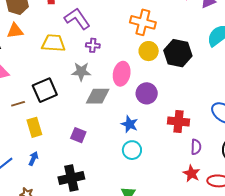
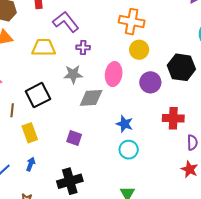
black hexagon: (178, 53) -> (181, 67), moved
purple circle: (147, 93) -> (150, 82), moved
brown line: (18, 104) -> (12, 110), turned -64

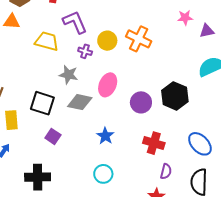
yellow circle: (139, 50) -> (107, 41), moved
black square: (38, 95) -> (42, 103), moved, turned 30
cyan circle: (129, 150) -> (103, 174), moved

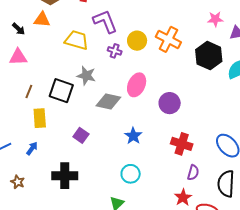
gray star: (68, 75) -> (86, 76), moved
black hexagon: (175, 96) -> (209, 56), moved
black square: (42, 103) -> (61, 91), moved

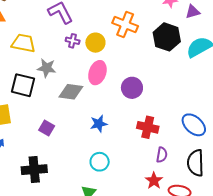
yellow trapezoid: (77, 40) -> (23, 43), moved
yellow circle: (137, 41) -> (95, 43), moved
blue star: (133, 136) -> (99, 124), turned 30

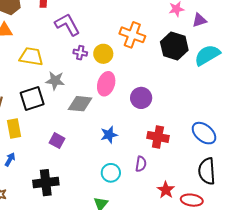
black square: (23, 85) -> (32, 99), turned -30
purple semicircle: (162, 155) -> (141, 164), moved

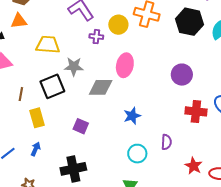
yellow circle: (103, 54) -> (118, 25), moved
purple circle: (141, 98) -> (182, 75), moved
red cross: (158, 137) -> (196, 111), moved

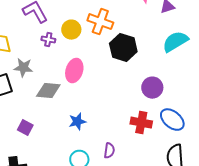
black hexagon: (189, 22) -> (123, 48), moved
purple circle: (182, 75) -> (152, 88), moved

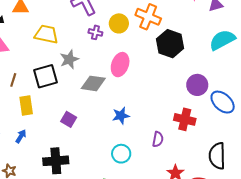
gray star: (23, 68) -> (69, 59), turned -30
blue ellipse: (172, 120) -> (223, 102), moved
purple semicircle: (109, 151) -> (158, 139), moved

